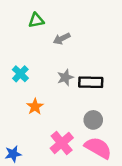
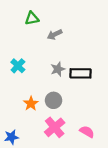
orange star: (35, 107) -> (31, 104), moved
gray circle: (93, 120) -> (54, 100), moved
pink semicircle: (98, 148) -> (87, 132), size x0.6

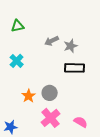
green triangle: (32, 18) -> (18, 26), moved
gray arrow: (55, 35) -> (52, 41), moved
gray star: (58, 69) -> (71, 46), moved

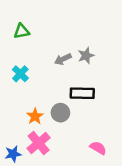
gray arrow: (52, 41) -> (63, 59), moved
black rectangle: (75, 68) -> (82, 93), moved
pink cross: (51, 118) -> (39, 143), moved

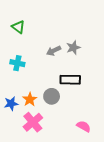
green triangle: (22, 31) -> (18, 27), turned 48
cyan cross: (20, 74) -> (17, 63), turned -32
blue star: (13, 154) -> (11, 104), moved

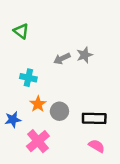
cyan cross: (17, 63) -> (28, 78), moved
black rectangle: (70, 80) -> (94, 118), moved
orange star: (30, 99) -> (38, 104), moved

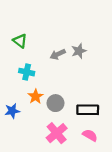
green triangle: (21, 31) -> (20, 41), moved
pink cross: (38, 141) -> (57, 133), moved

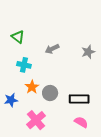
gray star: (79, 51) -> (88, 52), moved
pink cross: (57, 133) -> (36, 120), moved

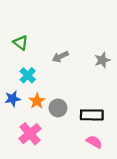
cyan cross: (24, 65) -> (28, 75), turned 32
blue star: (11, 100) -> (12, 99), moved
pink cross: (36, 120) -> (30, 134), moved

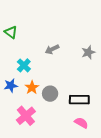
green triangle: (21, 43) -> (11, 32), moved

